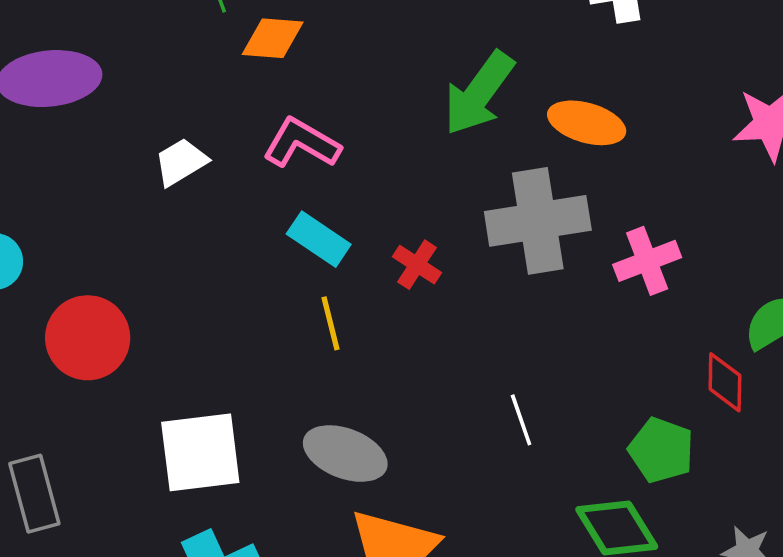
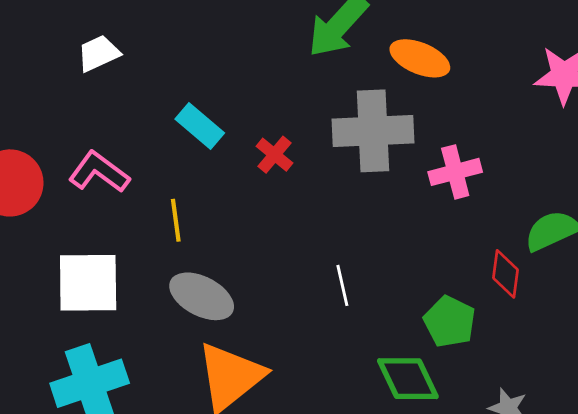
pink L-shape: (302, 143) -> (99, 172), moved
yellow line: (331, 323) -> (176, 220), moved

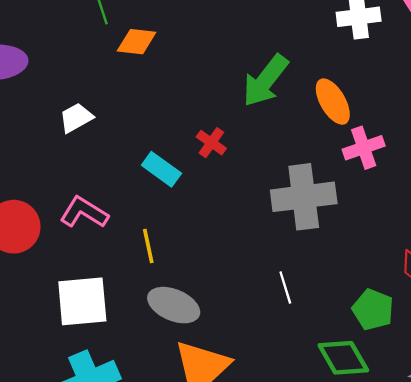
orange ellipse: (420, 58) -> (333, 102), turned 42
gray cross: (373, 131) -> (304, 197), moved
red cross: (274, 155) -> (211, 143), moved
pink cross: (455, 172) -> (364, 148), moved

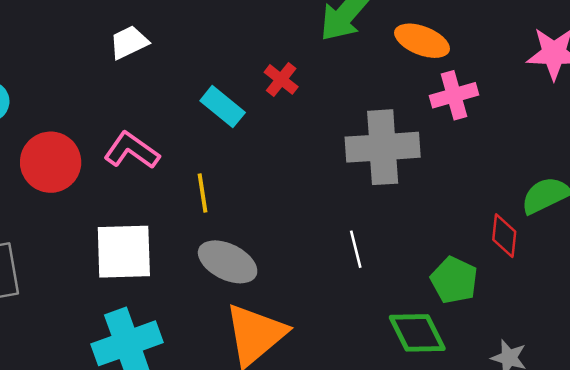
orange ellipse: (333, 102) -> (422, 41), turned -42

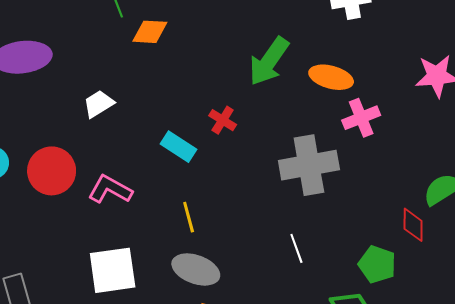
red circle: (51, 162) -> (52, 171), moved
yellow line: (203, 193) -> (189, 217), moved

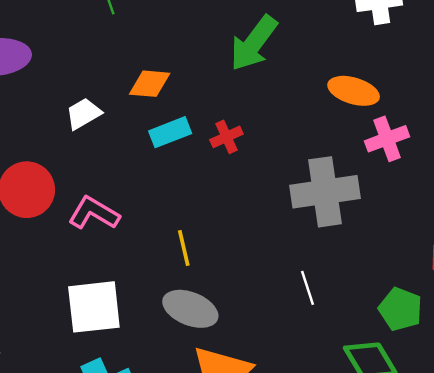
orange diamond: (150, 32) -> (150, 84), moved
green arrow: (269, 61) -> (254, 43), moved
red cross: (223, 120) -> (226, 137), turned 32
cyan rectangle: (178, 147) -> (170, 132), moved, turned -56

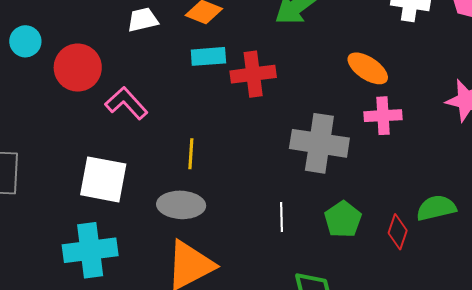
red cross: (226, 137) -> (253, 74), size x1.6
gray ellipse: (190, 309) -> (181, 205), turned -36
green pentagon: (401, 309) -> (343, 219), moved

